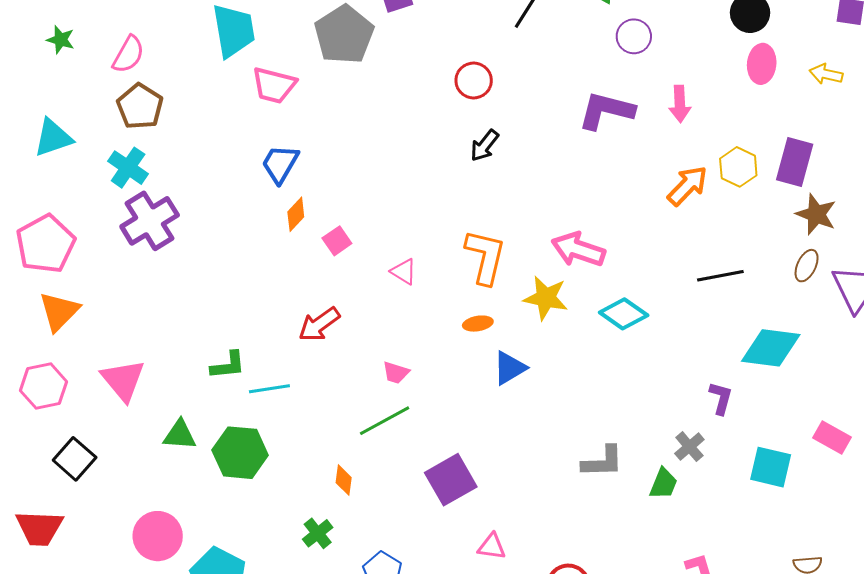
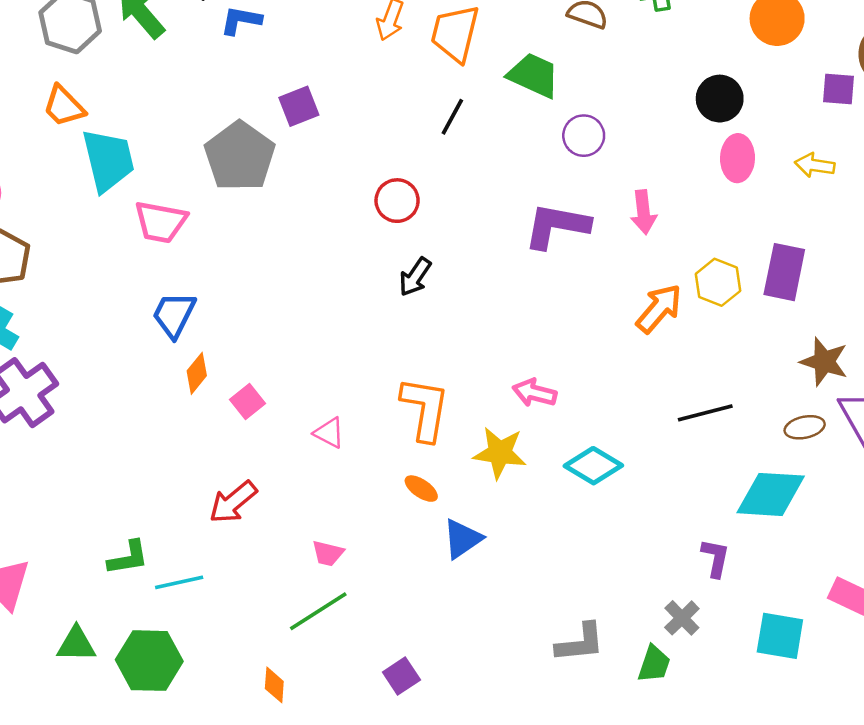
brown star: (816, 214) -> (824, 362), moved
pink arrow: (578, 249) -> (535, 393), size x0.7
brown ellipse: (807, 266) -> (805, 427), moved, turned 56
orange ellipse: (478, 324) -> (421, 489), turned 48
purple square: (451, 480) -> (401, 676), size x0.6

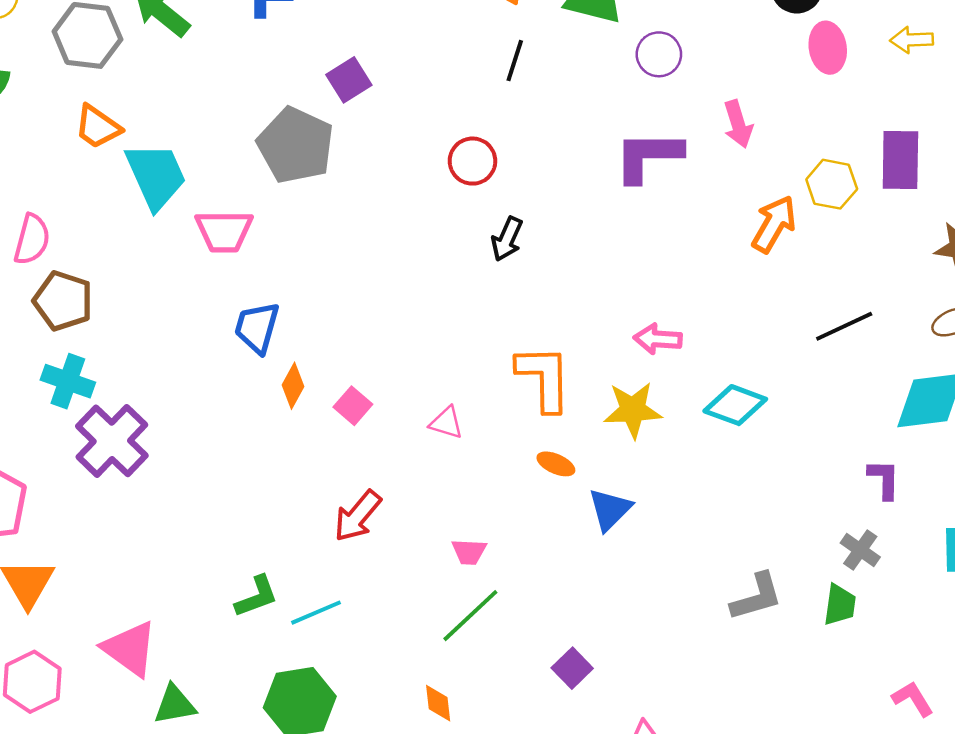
green triangle: (76, 644) -> (175, 705), moved

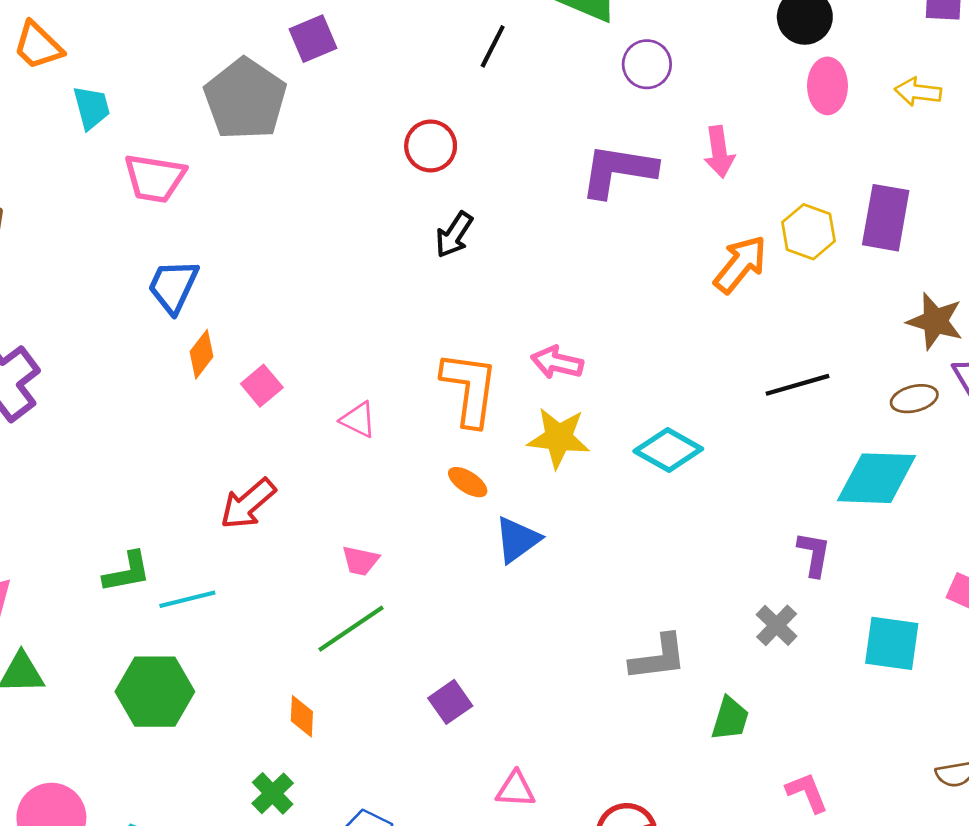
cyan trapezoid: (156, 176) -> (92, 108), size x0.6
pink arrow: (658, 339) -> (557, 362), moved
green trapezoid: (840, 605) -> (730, 719), moved

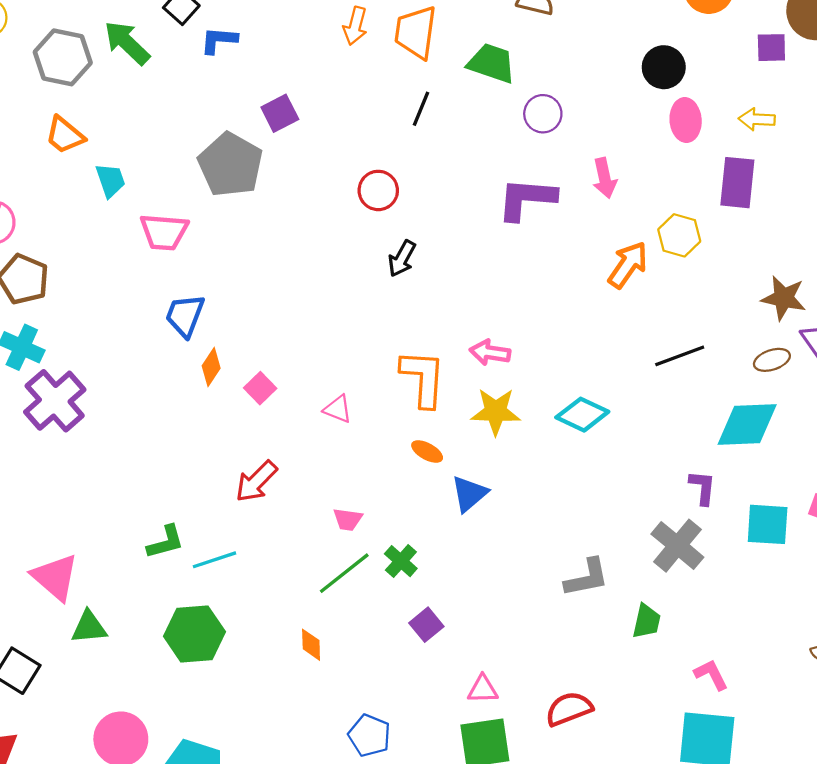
purple rectangle: (886, 218) -> (737, 183), moved
gray cross: (777, 625) -> (677, 546), size x1.6
cyan square: (892, 643) -> (768, 524), moved
green cross: (273, 793) -> (401, 561), moved

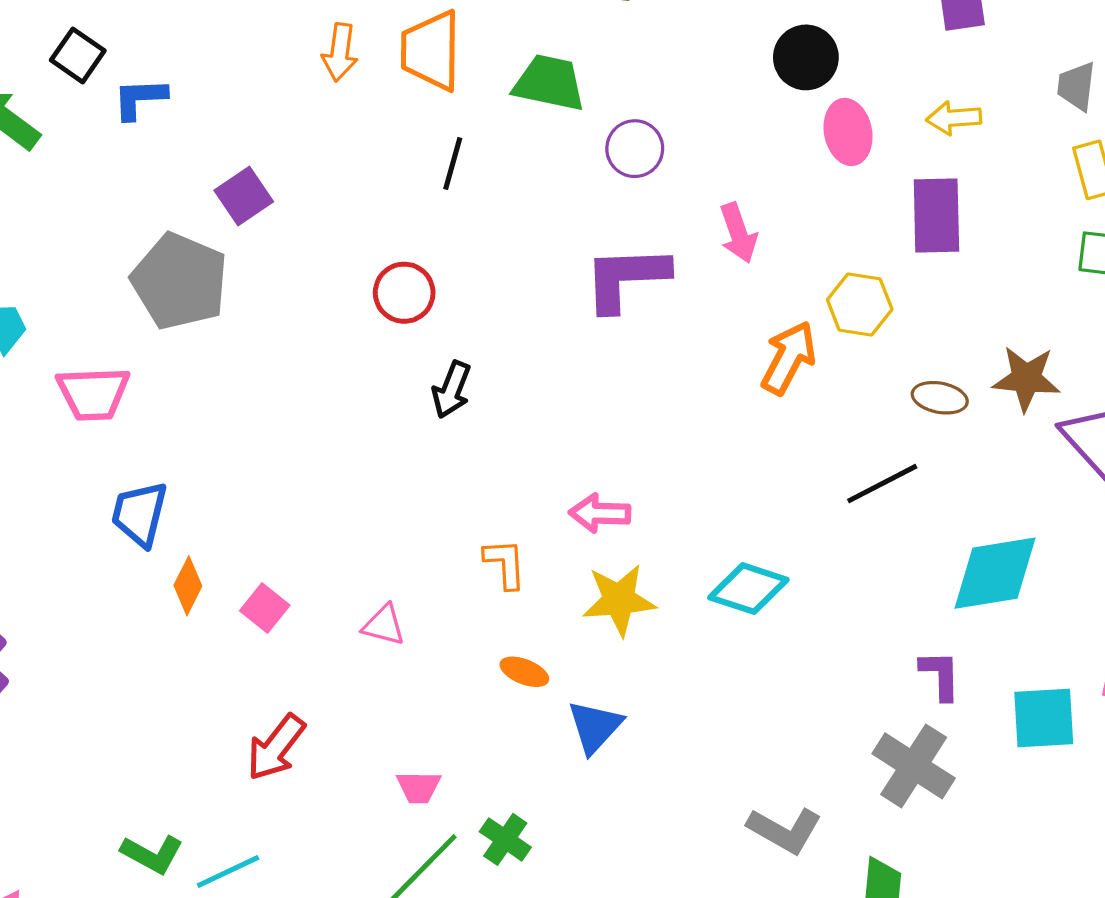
brown ellipse: (772, 360) -> (940, 398), moved, turned 36
orange L-shape: (423, 378) -> (505, 564), size x0.6
green L-shape: (166, 542) -> (152, 854), turned 51
gray L-shape: (587, 578) -> (785, 830), turned 48

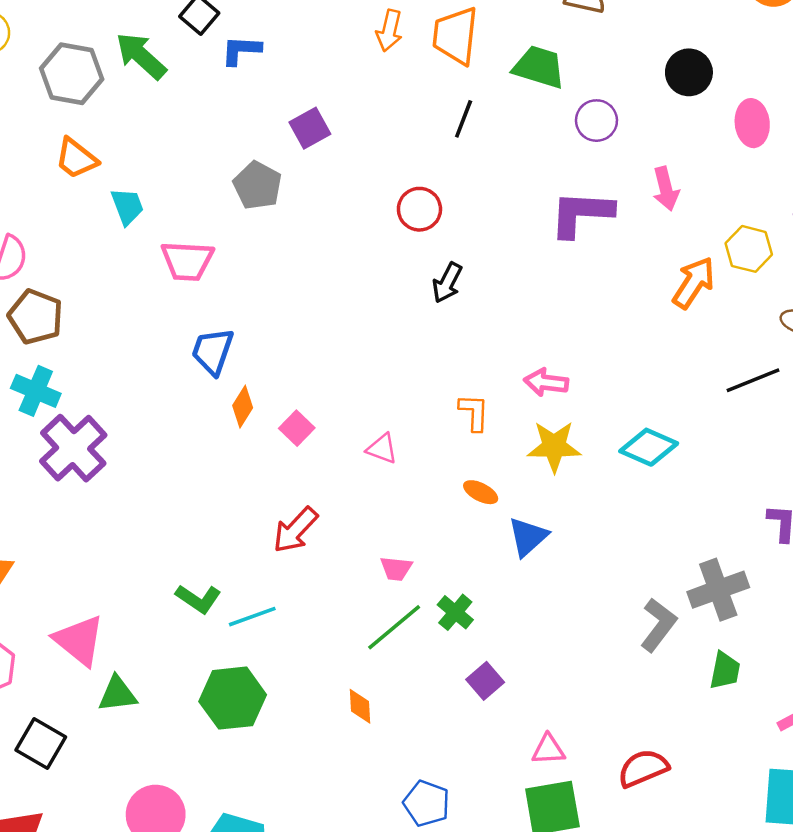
black circle: (806, 57) -> (689, 72), moved
gray pentagon: (180, 281) -> (258, 186), size x0.7
gray cross: (914, 766) -> (718, 590), moved, turned 32
gray L-shape: (785, 830) -> (658, 625), turned -88

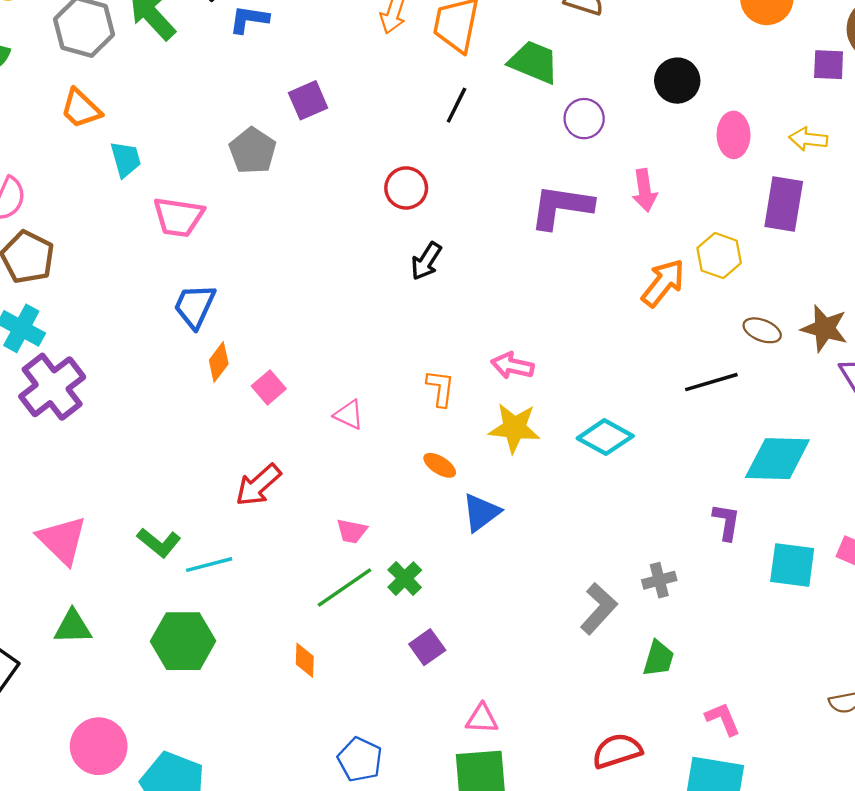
gray cross: (718, 590) -> (659, 580), size x0.6
pink triangle: (79, 640) -> (62, 540), moved
red semicircle: (643, 768) -> (617, 751), moved

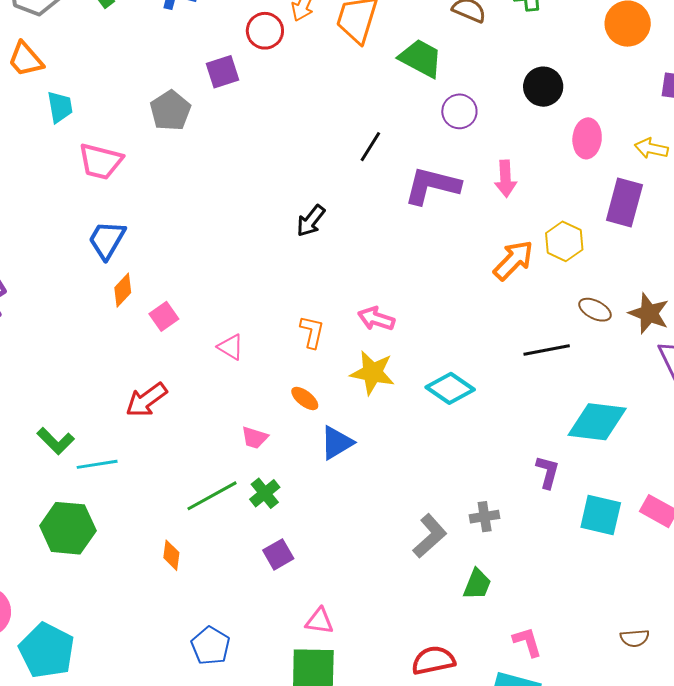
black line: (457, 105) -> (370, 147), moved
red circle: (406, 188) -> (265, 31), moved
pink trapezoid: (352, 531) -> (255, 438), moved

